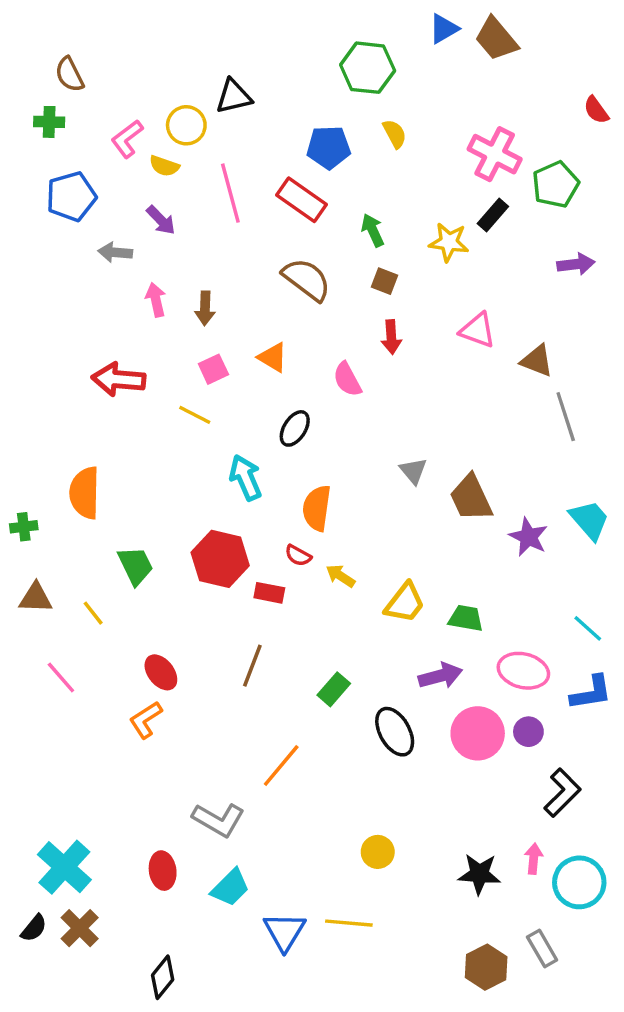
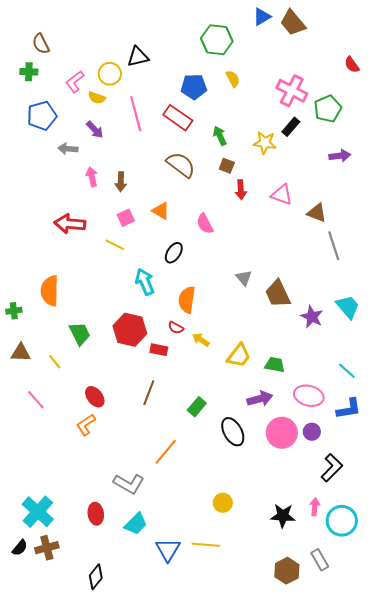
red arrow: (391, 337) -> (241, 190), moved
brown cross: (80, 928) -> (47, 548), turned 30

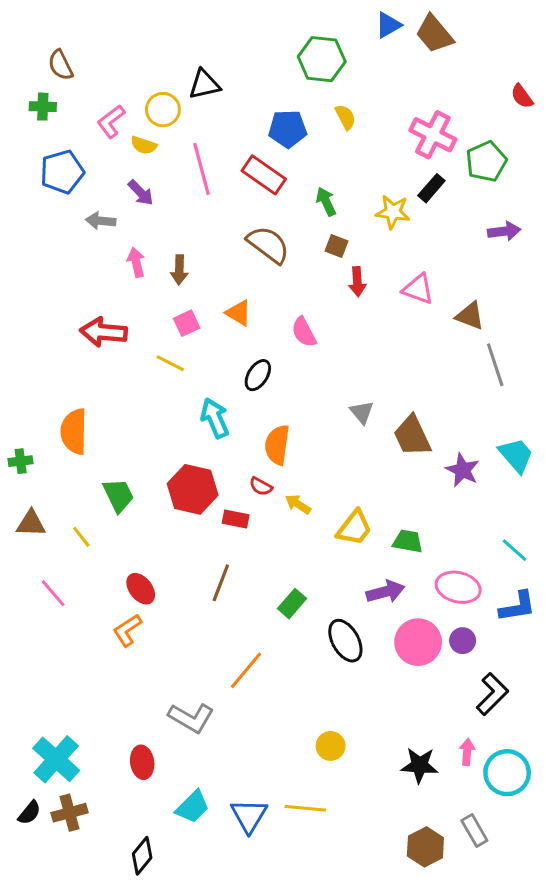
cyan trapezoid: (136, 524) -> (193, 807), moved

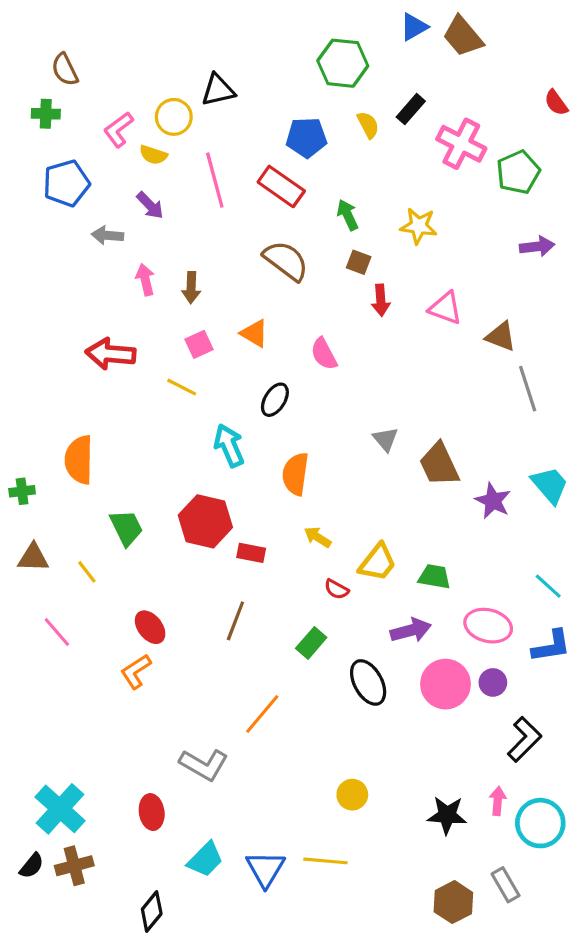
black rectangle: (431, 188) -> (411, 109), moved
red semicircle: (261, 486) -> (336, 589), moved

